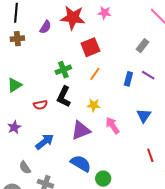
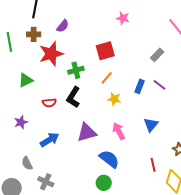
red star: (73, 18) -> (51, 54), moved, turned -30
yellow star: (94, 105) -> (114, 99), moved
blue semicircle: (81, 163) -> (109, 159), moved

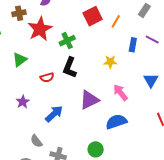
orange line: (107, 78) -> (116, 21), moved
blue semicircle: (109, 159) -> (116, 122), turned -45
green circle: (104, 183) -> (96, 149), moved

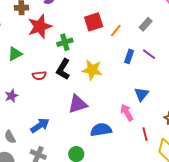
yellow star: (110, 62) -> (92, 70), moved, size x1.5
pink arrow: (121, 93) -> (127, 112), moved
blue arrow: (54, 114) -> (40, 126), moved
gray semicircle: (36, 141) -> (10, 137), moved

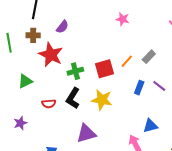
red square: (94, 22) -> (105, 69), moved
gray rectangle: (146, 24) -> (149, 57), moved
red star: (40, 27) -> (51, 55), turned -30
blue triangle: (142, 94) -> (150, 126), turned 35

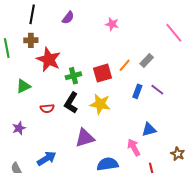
pink star: (123, 19) -> (112, 24), moved
purple semicircle: (62, 27) -> (68, 18), moved

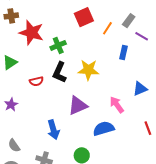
red square: (103, 73) -> (84, 17), moved
purple line: (157, 90) -> (142, 36), moved
pink arrow: (134, 147) -> (117, 105), moved
blue arrow: (47, 158) -> (53, 130), moved, turned 114

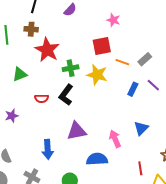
orange line: (107, 28) -> (122, 62), turned 64
purple line: (142, 36) -> (153, 85), moved
yellow star: (88, 70) -> (97, 75), moved
blue triangle: (140, 89) -> (141, 128), turned -35

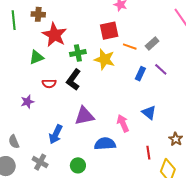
green triangle: (20, 74) -> (36, 57), moved
purple star: (12, 116) -> (27, 102), moved
blue triangle: (141, 128) -> (149, 113), turned -35
blue arrow: (48, 149) -> (56, 134), turned 30

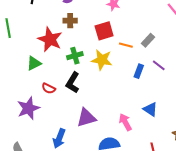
brown cross: (38, 14) -> (70, 21), moved
red semicircle: (49, 84) -> (49, 88), turned 32
purple star: (27, 102) -> (28, 108), size x1.6

